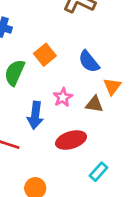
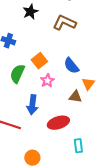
pink star: (63, 97) -> (47, 81), moved
cyan rectangle: (99, 172) -> (78, 146), turned -48

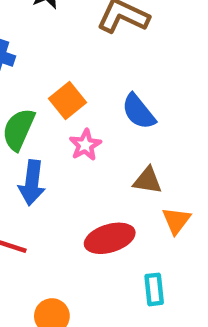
orange triangle: (88, 84) -> (176, 220), moved
blue arrow: (32, 105) -> (32, 183), moved

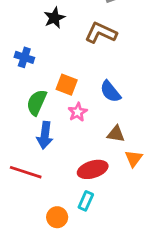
orange square: (67, 100) -> (67, 85), turned -30
cyan rectangle: (154, 289) -> (86, 201), moved, turned 30

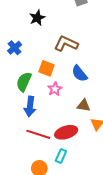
brown L-shape: (101, 33) -> (66, 44), moved
blue cross: (24, 57) -> (15, 48), turned 32
red line: (26, 172) -> (38, 134), moved

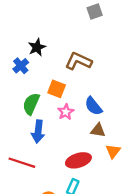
black star: (37, 18) -> (37, 47), moved
blue semicircle: (80, 73) -> (93, 106), moved
red line: (38, 134) -> (22, 163), moved

